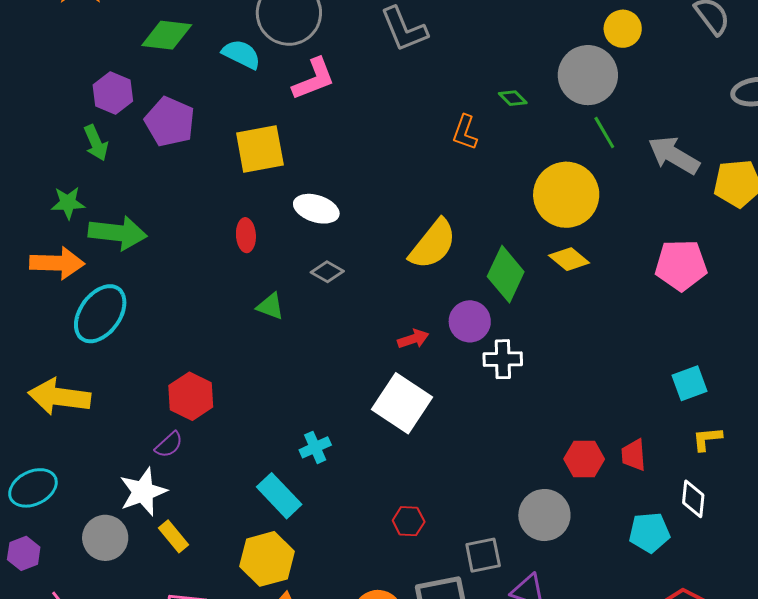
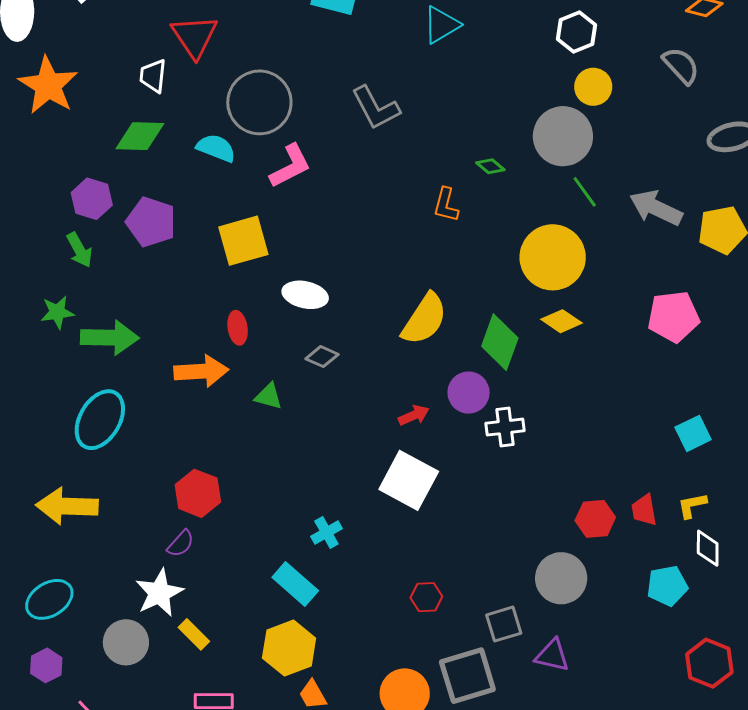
orange arrow: (57, 263) -> (201, 371), moved
yellow L-shape: (707, 439) -> (692, 505), moved

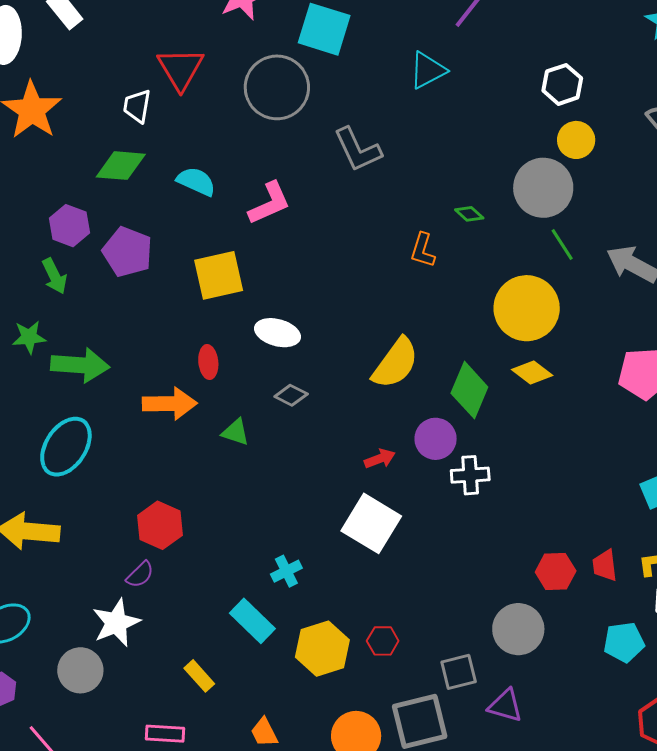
gray circle: (259, 102) -> (277, 87), moved
yellow rectangle: (194, 634) -> (199, 676), moved
yellow hexagon: (289, 648) -> (322, 649), moved

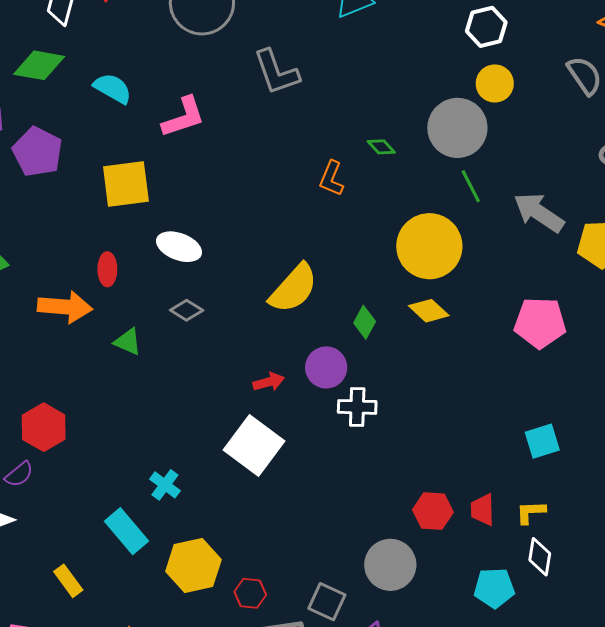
green diamond: (469, 390) -> (365, 322), size x0.6
cyan cross: (286, 571) -> (165, 485), turned -32
red hexagon: (383, 641) -> (250, 593), moved
gray square: (459, 672) -> (327, 602), turned 33

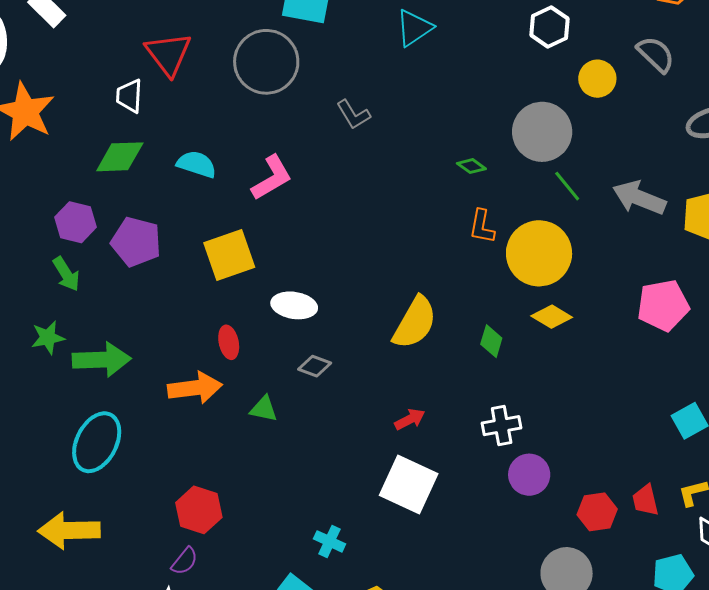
gray L-shape: (276, 72) -> (353, 115), size x0.7
yellow circle: (495, 83) -> (597, 79), moved
orange L-shape: (332, 178) -> (482, 226), moved
purple circle: (326, 367) -> (529, 475), moved

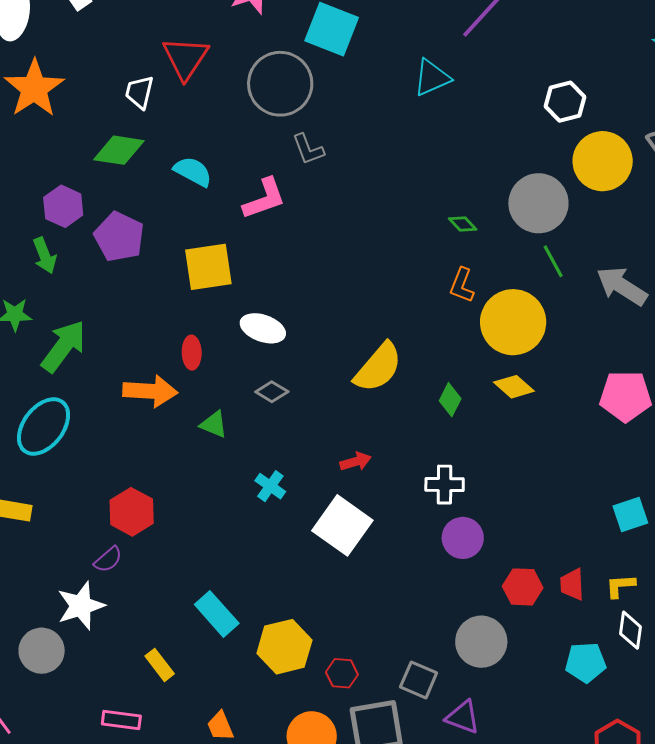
yellow circle: (597, 79) -> (603, 161), size x1.6
gray L-shape: (353, 115) -> (308, 149), moved
green arrow: (102, 360) -> (64, 346), turned -62
cyan cross: (330, 541) -> (270, 486), moved

